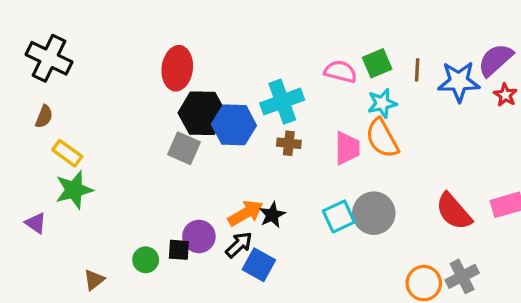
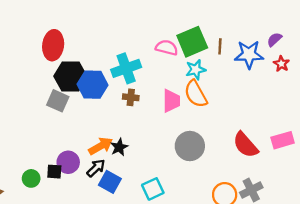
purple semicircle: (495, 60) -> (274, 39), size x0.6
green square: (377, 63) -> (192, 42), size x1.5
cyan square: (339, 216) -> (153, 189), moved

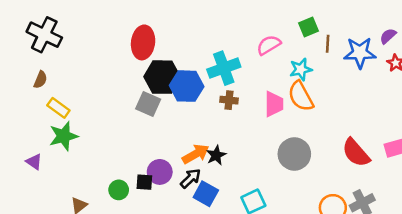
green square: (192, 42) -> (308, 27), moved, size x0.6
pink semicircle: (167, 48) -> (269, 45), turned -45

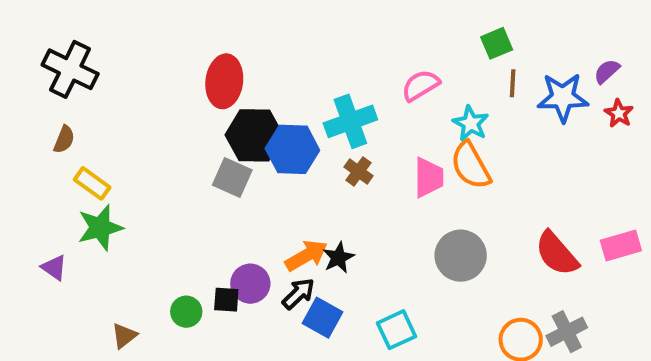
green square: (308, 27) -> (497, 43), moved
cyan star: (301, 69) -> (471, 123), turned -30
brown cross: (229, 100) -> (358, 171), turned 30

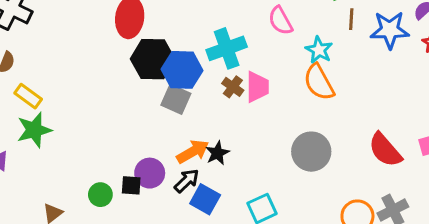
pink semicircle: (421, 85) -> (280, 21), turned -88
gray square: (232, 177) -> (176, 99), moved
pink trapezoid: (429, 177) -> (257, 87), moved

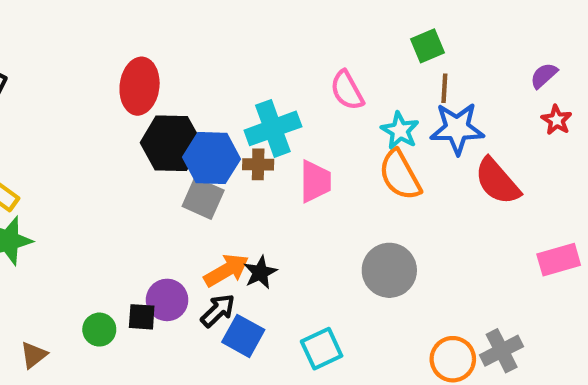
blue star: (390, 30) -> (457, 128), moved
brown cross: (233, 87) -> (258, 164), moved, turned -35
red semicircle: (385, 150) -> (497, 181), moved

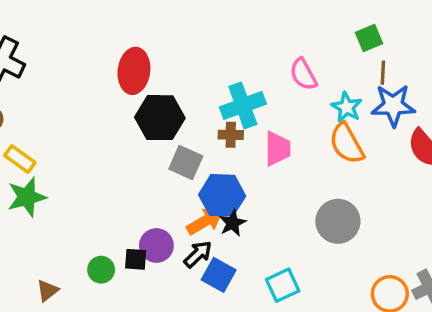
blue hexagon: (212, 158) -> (222, 195), moved

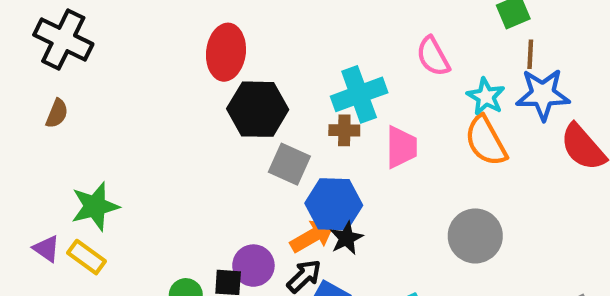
yellow rectangle: (20, 159) -> (87, 257), moved

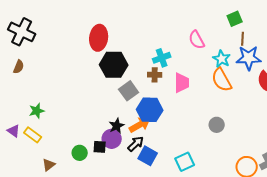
cyan cross: (359, 94) -> (162, 58), size x0.7
gray square: (289, 164) -> (129, 91), turned 30
green star: (95, 206) -> (37, 111), size x0.7
gray circle: (475, 236) -> (217, 125), size x0.6
black star: (346, 238) -> (117, 126), moved

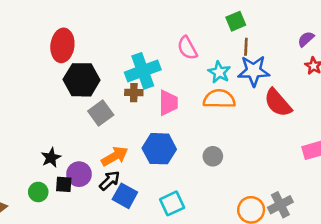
cyan cross: (162, 58) -> (143, 71), size x1.5
orange semicircle: (222, 80) -> (219, 99), turned 120
blue hexagon: (150, 110) -> (159, 149), moved
black star: (117, 126) -> (51, 158), moved

